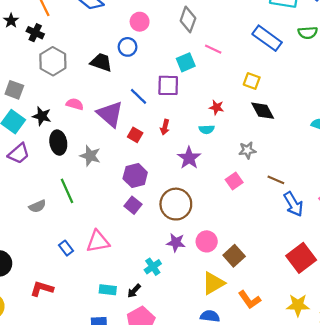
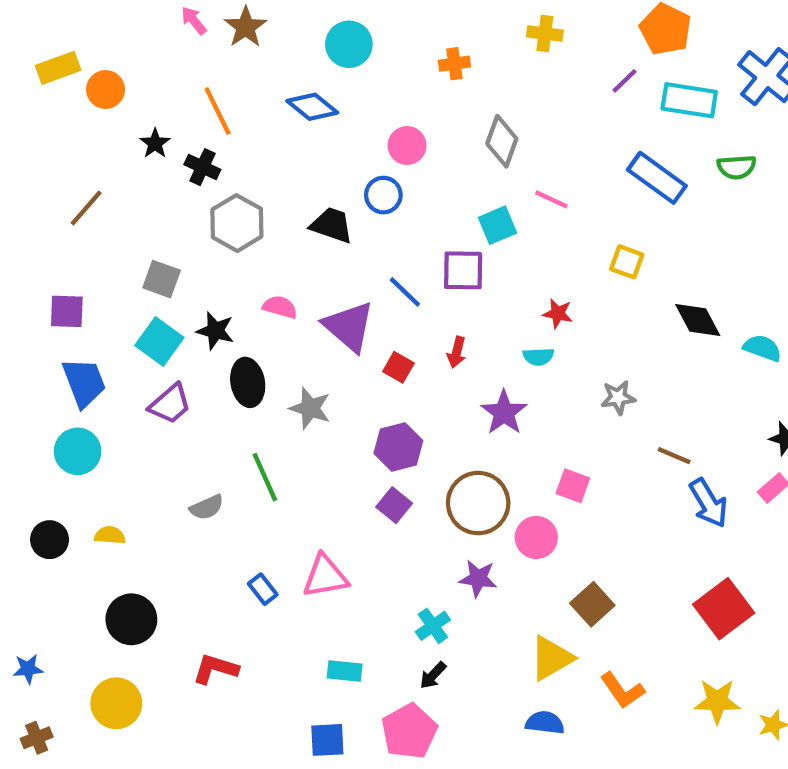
black diamond: (263, 111) -> (698, 320), moved
pink square: (234, 181) -> (573, 486), moved, turned -35
pink circle: (207, 241) -> (536, 537), moved
black arrow: (134, 291) -> (433, 675), moved

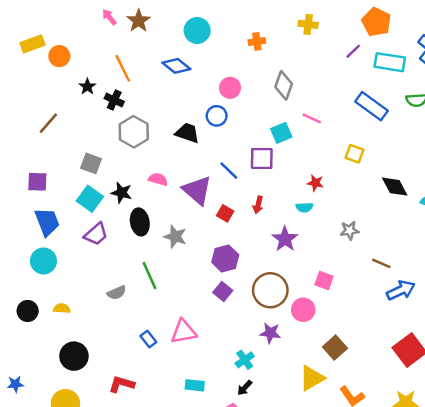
blue arrow: (709, 503) -> (401, 290), turned -84

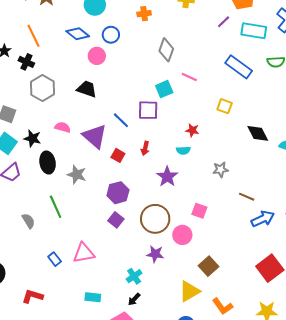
pink circle: (230, 88) -> (97, 56), moved
blue circle: (217, 116) -> (111, 35), moved
gray semicircle: (117, 293) -> (28, 221), turned -98

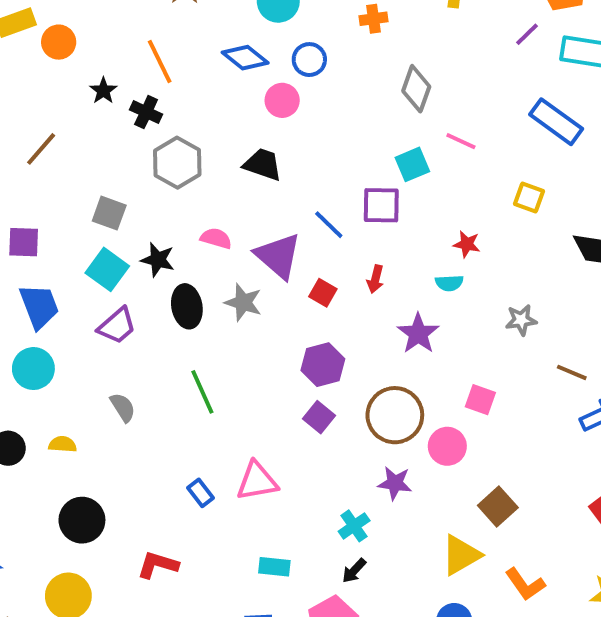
gray star: (77, 175) -> (243, 302), moved
gray semicircle: (28, 221) -> (123, 407), moved

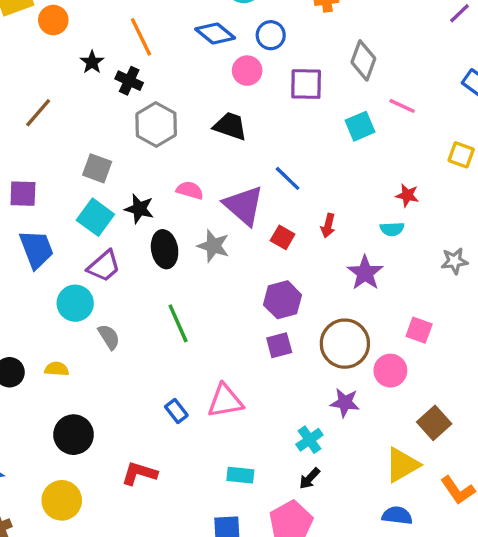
purple square: (381, 205) -> (306, 84), moved
cyan circle: (33, 369) -> (75, 303), moved
purple square: (319, 417) -> (279, 345), turned 36

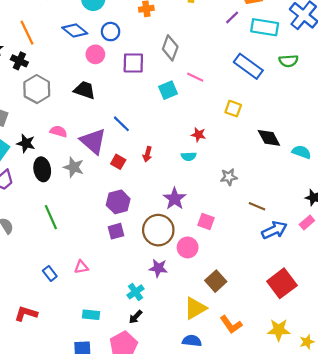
purple star: (365, 273) -> (175, 199), moved
pink triangle: (225, 401) -> (81, 267), size x0.6

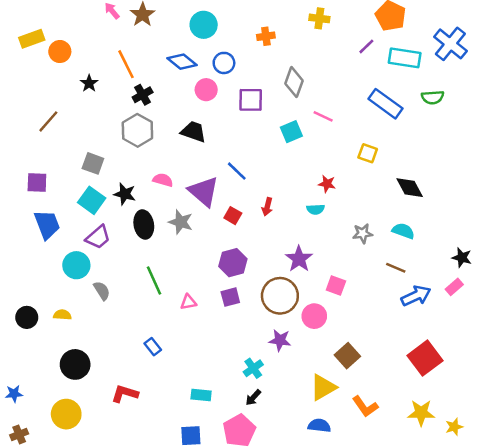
black cross: (19, 61) -> (143, 95), moved, turned 35
cyan semicircle: (301, 152) -> (403, 231), moved
pink triangle: (81, 267) -> (188, 302), moved

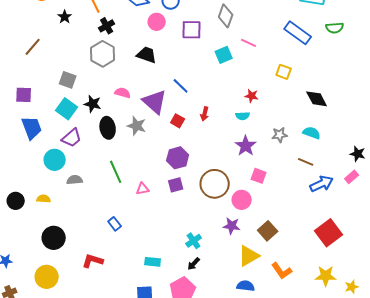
purple star: (299, 259) -> (246, 146), moved
gray semicircle: (102, 291) -> (75, 180), turned -63
purple star: (280, 340) -> (232, 226), moved

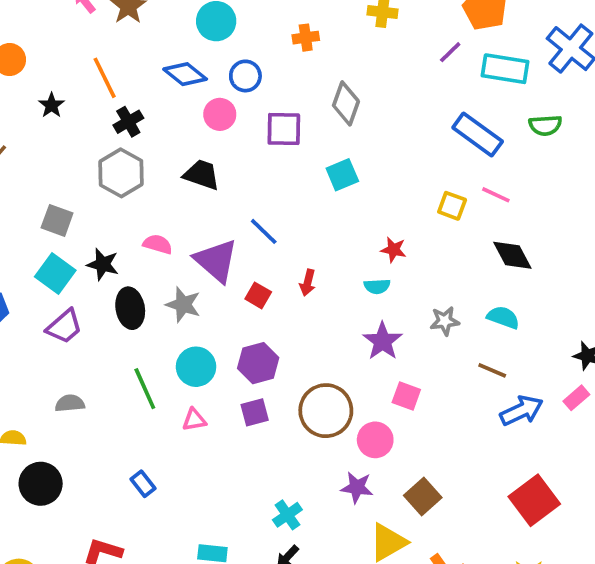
pink line: (249, 43) -> (496, 195), moved
cyan circle: (55, 160) -> (196, 367), moved
black circle: (54, 238) -> (41, 484), moved

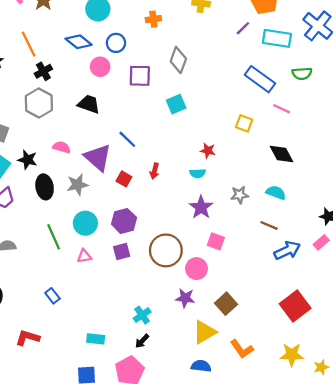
pink line: (496, 195) -> (282, 109), moved
gray star: (183, 305) -> (77, 185), turned -30

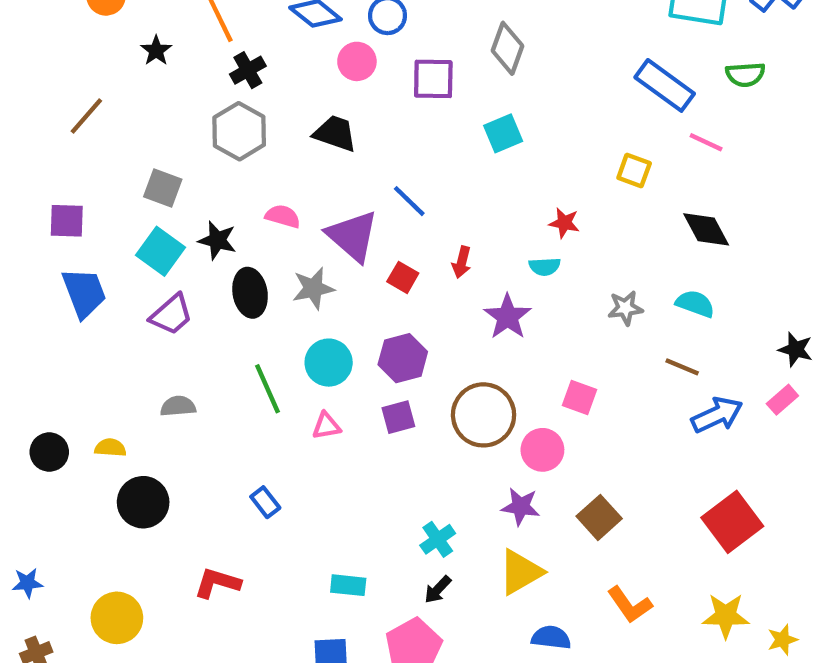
purple star: (201, 207) -> (508, 317), moved
yellow triangle: (204, 332) -> (521, 572), moved

